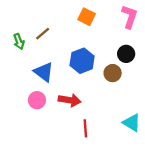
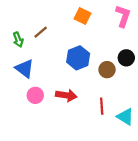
black circle: (126, 54) -> (126, 58), moved
blue triangle: (44, 72) -> (25, 69), moved
red line: (85, 128) -> (102, 106), moved

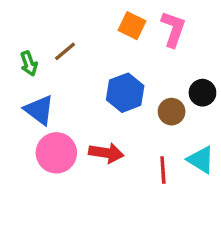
pink L-shape: (123, 16) -> (173, 29), moved
pink circle: (35, 95) -> (56, 153), size x1.5
cyan triangle: (125, 117) -> (201, 160), moved

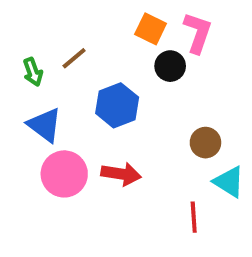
blue hexagon: (125, 93) -> (117, 105), moved
black circle: (202, 93) -> (170, 66), moved
brown circle: (172, 112) -> (205, 143), moved
red line: (163, 170) -> (194, 217), moved

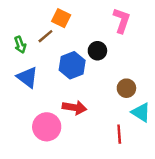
orange square: (151, 29) -> (61, 18), moved
black circle: (170, 66) -> (97, 51), moved
pink circle: (64, 174) -> (47, 127), moved

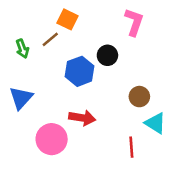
blue triangle: (27, 77) -> (21, 98), moved, turned 35

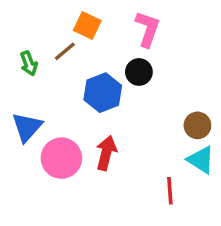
pink L-shape: (134, 22) -> (148, 29), moved
brown circle: (139, 97) -> (197, 125), moved
red arrow: (82, 118) -> (106, 153), turned -85
pink circle: (52, 139) -> (61, 158), moved

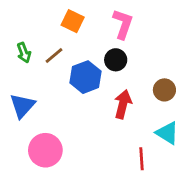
brown line: (65, 51) -> (54, 56), moved
brown circle: (197, 125) -> (164, 90), moved
red arrow: (106, 153) -> (123, 104), moved
pink circle: (61, 158) -> (45, 150), moved

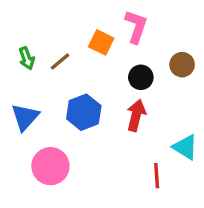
orange square: (73, 21) -> (101, 42), moved
black circle: (116, 60) -> (141, 77), moved
blue hexagon: (86, 77) -> (84, 112), moved
brown circle: (164, 90) -> (182, 65), moved

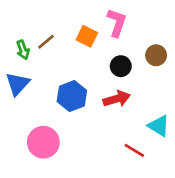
brown line: (60, 61) -> (46, 42), moved
red arrow: (136, 115) -> (117, 99), turned 60
blue triangle: (25, 117) -> (18, 84), moved
red line: (157, 176) -> (134, 150), turned -55

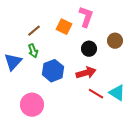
green arrow: (23, 50) -> (33, 51), moved
red line: (134, 150) -> (96, 94), moved

